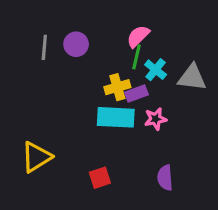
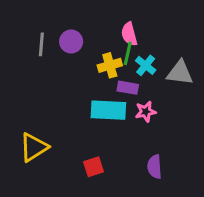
pink semicircle: (138, 36) -> (129, 34), turned -60
yellow cross: (117, 87) -> (110, 65), moved
purple rectangle: (136, 93) -> (128, 88), turned 30

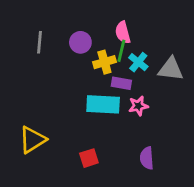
purple circle: (71, 42) -> (80, 42), moved

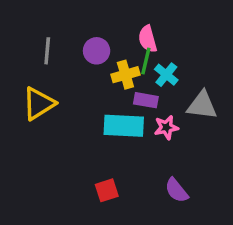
gray triangle: (171, 69) -> (202, 105), moved
yellow triangle: (32, 140) -> (39, 104), moved
purple semicircle: (147, 158) -> (177, 190), turned -35

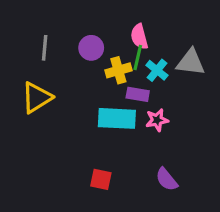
gray triangle: (202, 105) -> (191, 62), moved
red square: (107, 190) -> (101, 179), turned 30

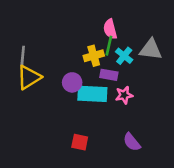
gray line: (45, 48) -> (23, 56), moved
purple circle: (91, 48) -> (72, 82), moved

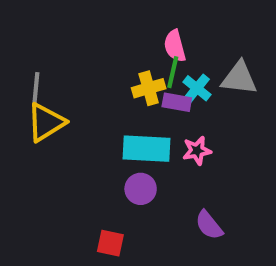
purple rectangle: (109, 75) -> (177, 102), moved
purple circle: (72, 82) -> (141, 189), moved
red square: (80, 142) -> (110, 243), moved

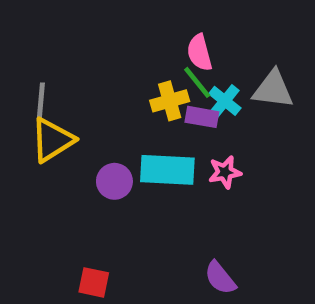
green line: (173, 72) -> (197, 82), turned -52
purple circle: (141, 189) -> (114, 181), moved
purple semicircle: (209, 225) -> (220, 278), moved
red square: (110, 243) -> (94, 282), moved

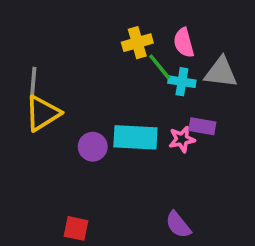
pink semicircle: (199, 53) -> (184, 43), moved
yellow cross: (170, 101) -> (137, 43), moved
cyan cross: (225, 101) -> (182, 82), turned -30
purple rectangle: (202, 117) -> (202, 126), moved

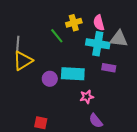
green line: (160, 67) -> (57, 36), moved
cyan cross: (182, 82) -> (98, 44), size x1.6
pink star: (182, 139) -> (87, 97), moved

